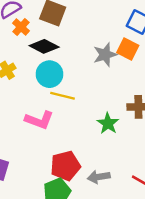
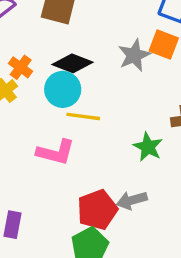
orange cross: (21, 27) -> (21, 67), moved
black diamond: (44, 46) -> (72, 63), moved
gray arrow: (99, 177) -> (132, 200), moved

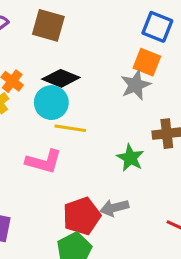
gray star: (134, 55) -> (136, 85), moved

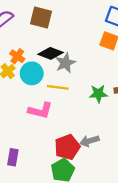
gray star: (136, 85) -> (65, 63), moved
cyan circle: (51, 103) -> (32, 73), moved
green star: (130, 158) -> (98, 94), moved, turned -30

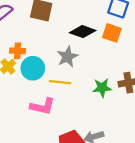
black diamond: (51, 53) -> (83, 32), moved
orange cross: (17, 56) -> (18, 51), turned -32

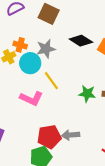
gray star: (67, 57) -> (46, 49), moved
yellow line: (60, 82) -> (51, 81), turned 36

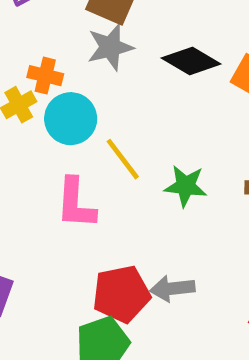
gray star: (46, 49) -> (110, 47), moved
green star: (87, 94) -> (186, 186), moved
pink L-shape: (31, 99) -> (76, 203), turned 70

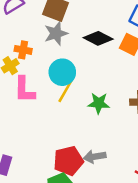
cyan circle: (71, 119) -> (62, 72), moved
yellow line: (123, 159) -> (65, 91), turned 70
pink L-shape: (76, 203) -> (24, 90), moved

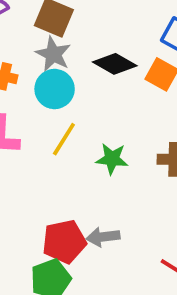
gray star: (56, 33) -> (53, 54), turned -30
cyan circle: (62, 72) -> (55, 89), moved

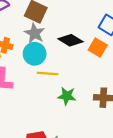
yellow line: (64, 139) -> (48, 73), moved, turned 60

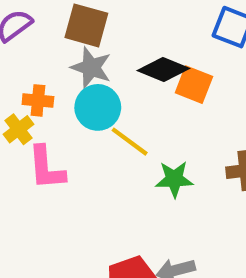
orange square: (98, 47) -> (194, 85), moved
yellow line: (48, 73) -> (130, 142), turned 42

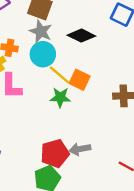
orange square: (194, 85) -> (80, 80), moved
green star: (174, 179) -> (60, 97), moved

